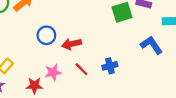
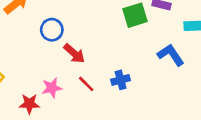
blue circle: (46, 35) -> (52, 30), moved
red arrow: (72, 44) -> (74, 53), turned -126

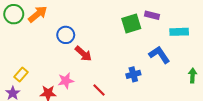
blue cross: (121, 80) -> (133, 74), moved
red line: (86, 84) -> (99, 90), moved

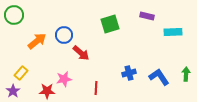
orange arrow: (38, 14) -> (37, 41), moved
green square: (131, 23) -> (110, 24), moved
blue L-shape: (159, 55) -> (159, 77), moved
red line: (99, 90) -> (96, 88), turned 48

